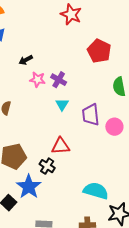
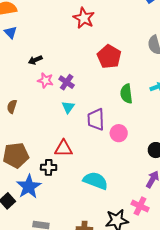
black cross: (47, 166) -> (49, 167), turned -35
cyan semicircle: (96, 191) -> (95, 181), moved

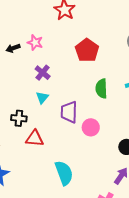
pink star: (45, 80) -> (35, 42), moved
black cross: (49, 167) -> (19, 118), moved
cyan semicircle: (95, 181) -> (64, 173), turned 45

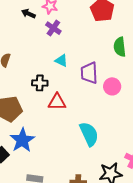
black arrow: (13, 48) -> (28, 14), turned 48
purple cross: (43, 73) -> (53, 28), moved
cyan triangle: (42, 98) -> (61, 61), turned -40

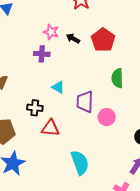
black arrow: (28, 14) -> (73, 38), moved
purple cross: (53, 28) -> (42, 54), moved, turned -35

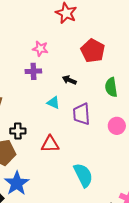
black arrow: (73, 38) -> (69, 80), moved
black cross: (35, 108) -> (18, 131), moved
pink circle: (107, 117) -> (117, 126), moved

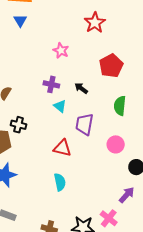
purple cross: (33, 71) -> (51, 84), moved
red triangle: (50, 144) -> (62, 148), moved
cyan semicircle: (83, 175) -> (60, 182), moved, size x0.7

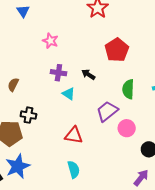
pink star: (61, 51) -> (50, 41), moved
purple trapezoid: (84, 124) -> (107, 111), moved, turned 45

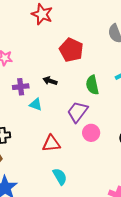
pink circle: (127, 128) -> (91, 133), moved

